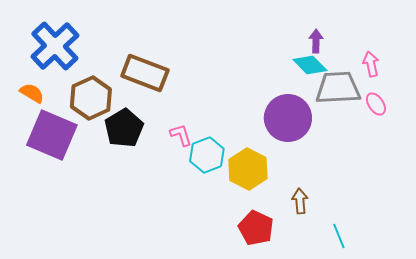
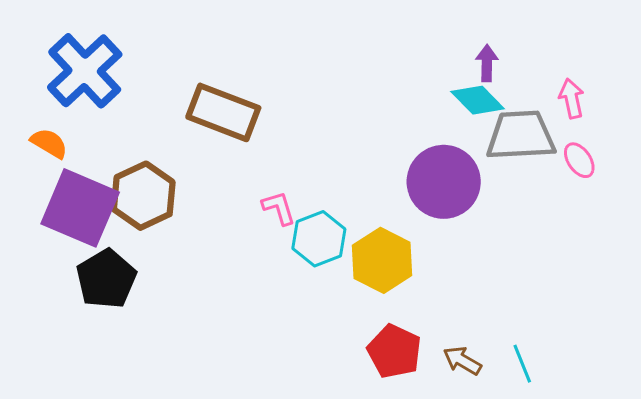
brown hexagon: (91, 98) -> (143, 196), moved
black pentagon: (124, 128) -> (106, 279), moved
brown arrow: (300, 201) -> (462, 361), moved, turned -55

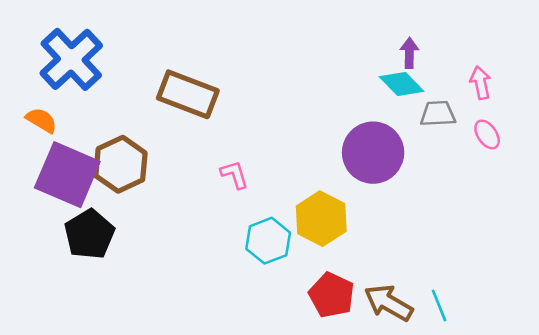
gray trapezoid: (521, 136) -> (438, 114), size x0.6
cyan hexagon: (319, 239) -> (268, 241), moved
brown arrow: (462, 361) -> (389, 303), size x1.5

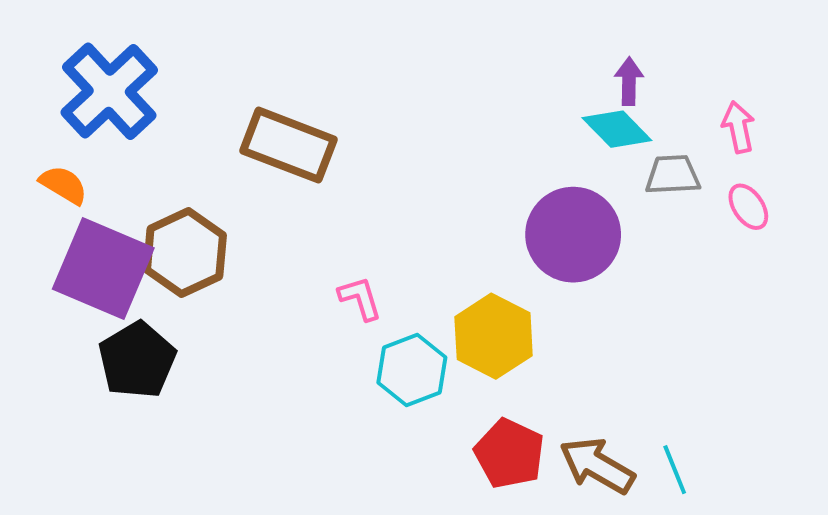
pink L-shape: (234, 175) -> (360, 298), moved

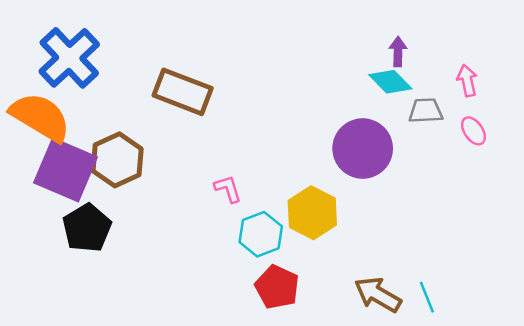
orange semicircle: (63, 185) -> (40, 117), size x2.0
red pentagon: (509, 454) -> (277, 287), moved

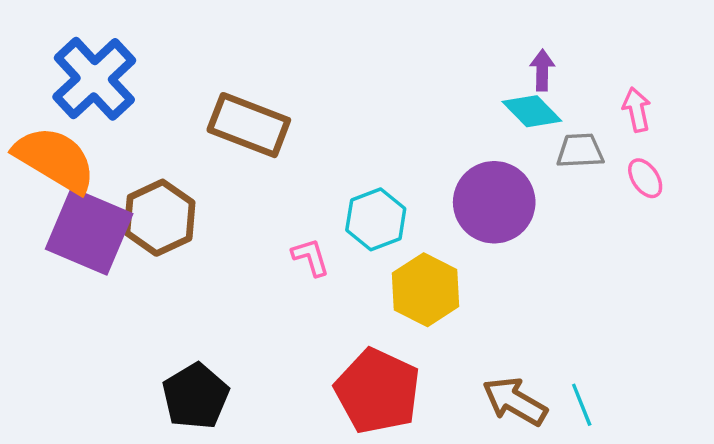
black pentagon: (87, 228) -> (196, 396), moved
cyan hexagon: (261, 234) -> (376, 219), moved
red pentagon: (277, 287) -> (377, 391), size x1.4

